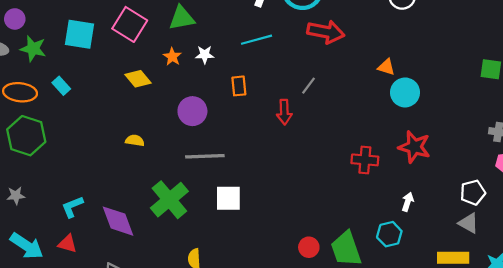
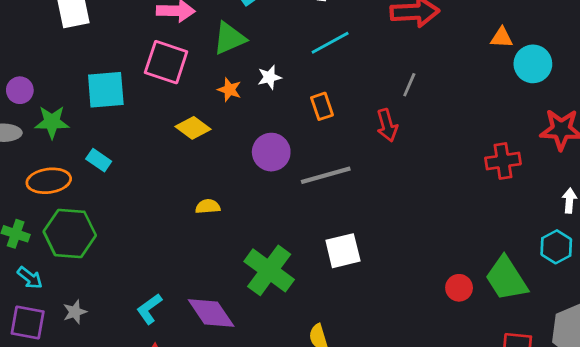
gray line: (205, 156) -> (326, 175), moved

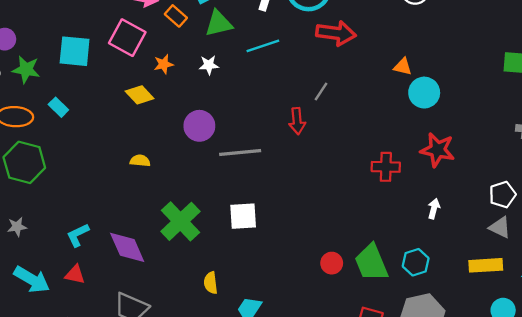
green triangle: (229, 38) -> (219, 23), moved
orange star: (229, 90) -> (164, 64), moved, turned 30
orange rectangle: (322, 106) -> (176, 16), moved, turned -40
cyan hexagon: (556, 247) -> (416, 262), moved

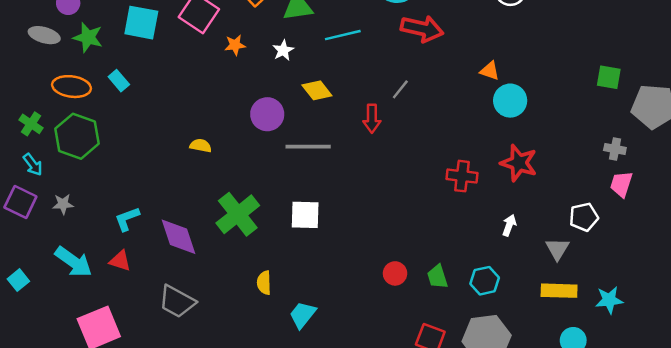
white star: (209, 65) -> (283, 50), turned -30
yellow diamond: (140, 95) -> (317, 90), moved
gray triangle: (500, 227) -> (557, 249), moved, turned 30
green trapezoid: (371, 263) -> (437, 277), size x0.6

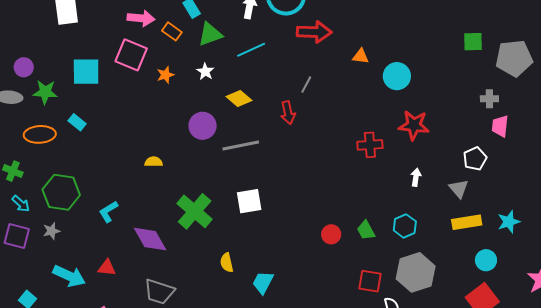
orange triangle: (490, 71) -> (361, 56), moved
green hexagon: (77, 136) -> (61, 192), moved
cyan L-shape: (127, 219) -> (108, 211), moved

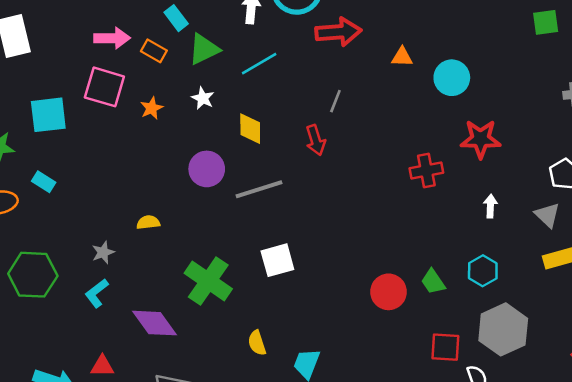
yellow diamond: (239, 99) -> (250, 129), turned 55
gray star: (51, 231) -> (103, 252), moved
red circle: (331, 234) -> (389, 292), size x1.4

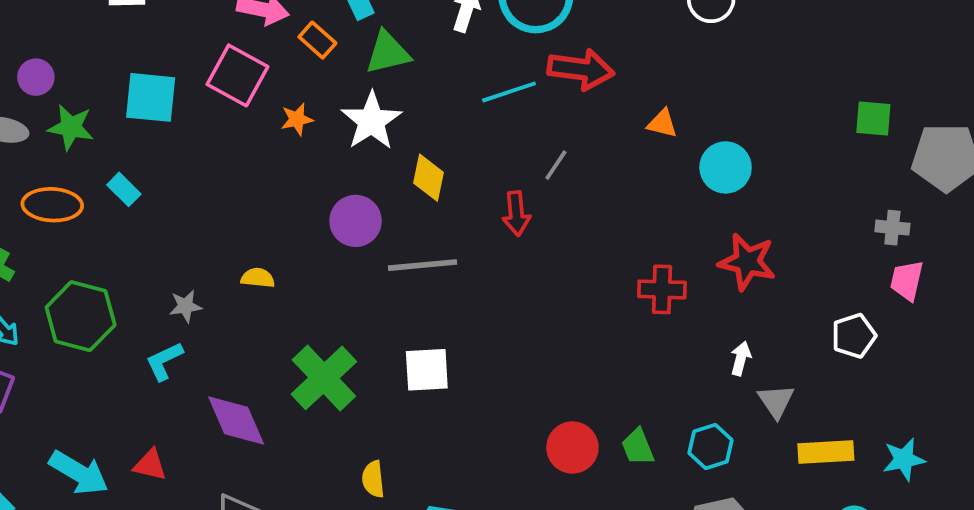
cyan line: (259, 64) -> (509, 92), moved
white star: (203, 98) -> (371, 121), size x1.8
gray triangle: (547, 215) -> (776, 401), moved

